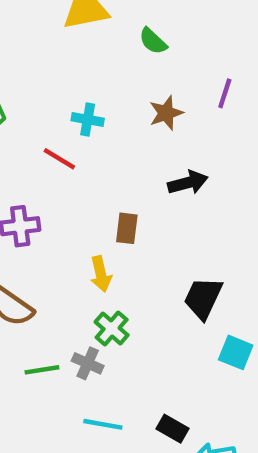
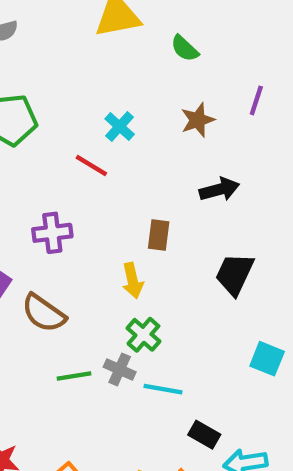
cyan cross: (88, 120) -> (120, 126), turned 32
black trapezoid: (203, 298) -> (235, 274), moved
cyan line: (103, 424) -> (163, 389), moved

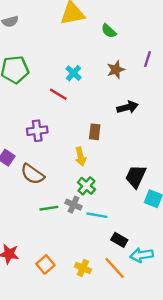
black trapezoid: (235, 274) -> (136, 176), moved

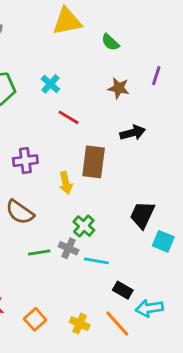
brown star: (116, 70) -> (119, 88), turned 30
cyan cross: (74, 73) -> (50, 84), moved
red line: (58, 94) -> (69, 117), moved
brown rectangle: (95, 132) -> (94, 162), size x1.6
yellow arrow: (81, 156) -> (66, 183), moved

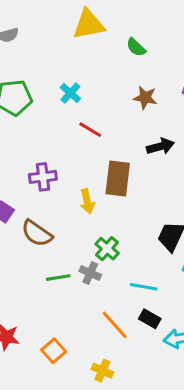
cyan line: (96, 261) -> (144, 287), moved
yellow cross: (80, 324) -> (102, 371), moved
orange line: (117, 324) -> (115, 325), moved

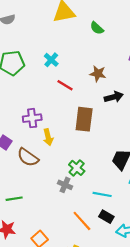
brown star: (145, 98) -> (98, 74), moved
yellow arrow: (87, 201) -> (48, 137), moved
green line: (58, 278) -> (14, 199), moved

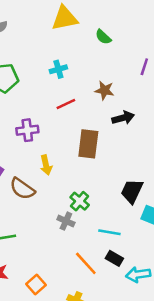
cyan cross: (51, 60) -> (58, 69), moved, turned 32
red line: (65, 85) -> (66, 104), turned -56
purple cross: (32, 118) -> (27, 130), moved

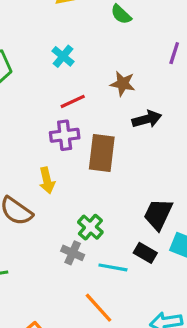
cyan cross: (58, 69) -> (63, 56), turned -35
purple cross: (27, 130) -> (65, 135), moved
cyan line: (109, 232) -> (113, 267), moved
black rectangle: (114, 258) -> (145, 253), moved

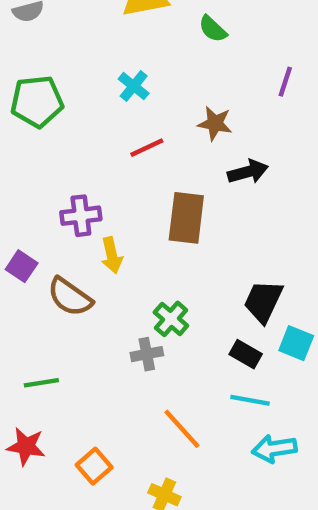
purple cross: (65, 135) -> (81, 216), moved
gray cross: (73, 253) -> (147, 354), turned -35
cyan line: (113, 267) -> (250, 400), moved

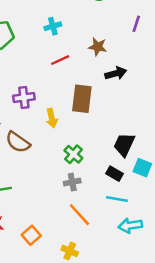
cyan cross: (134, 86) -> (53, 26), turned 35
yellow arrow: (112, 255) -> (52, 118), moved
gray cross: (147, 354) -> (72, 182), moved

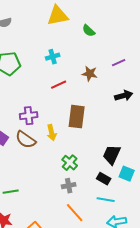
purple line: (136, 24) -> (119, 63), moved, turned 48
black arrow: (116, 73) -> (124, 96), moved
brown semicircle: (18, 142) -> (26, 140), moved

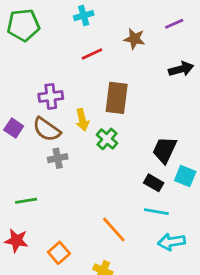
green cross: (70, 163) -> (107, 139), moved
gray cross: (69, 186) -> (58, 158), moved

